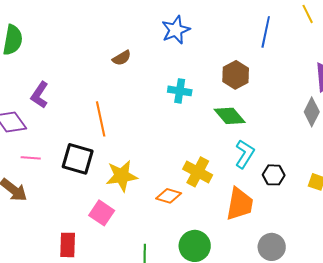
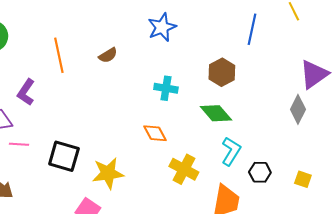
orange line: (101, 119) -> (59, 55), moved
pink line: (31, 158) -> (19, 144), moved
orange diamond: (169, 196) -> (155, 133), moved, turned 45

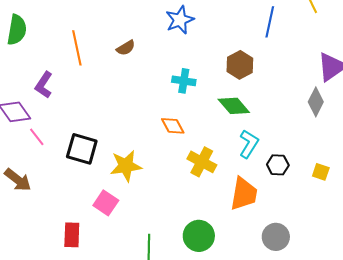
pink line: (19, 144) -> (37, 137), turned 48

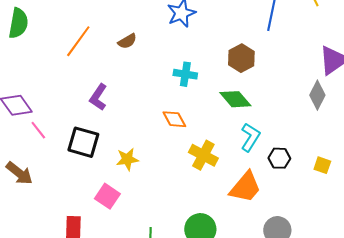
orange line: (77, 48) -> (78, 41), turned 48
purple L-shape: (44, 85) -> (98, 97), moved
yellow star: (126, 166) -> (127, 159), size x0.7
orange trapezoid: (244, 194) -> (245, 187), turned 30

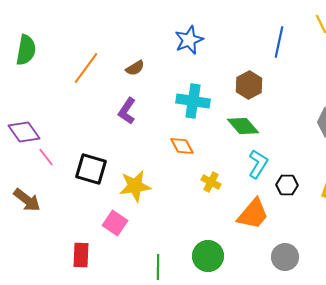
cyan cross: (185, 74) -> (193, 101), size x1.4
purple L-shape: (98, 97) -> (127, 111), moved
yellow cross: (203, 155) -> (211, 182), size x0.7
yellow star: (127, 159) -> (135, 186), size x1.4

